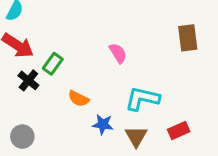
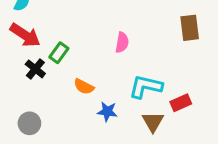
pink semicircle: (118, 53) -> (122, 43), turned 42
red rectangle: (179, 130) -> (181, 103), moved
brown triangle: (136, 137) -> (153, 122), moved

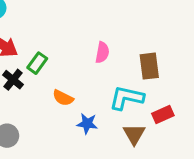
brown rectangle: (190, 28) -> (149, 66), moved

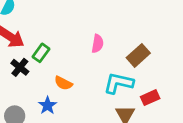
brown rectangle: (149, 66) -> (138, 55), turned 55
blue star: (87, 124) -> (48, 105), moved, turned 30

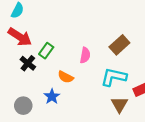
pink semicircle: (98, 44) -> (85, 55), moved
brown rectangle: (138, 55) -> (119, 45), moved

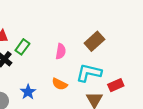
orange semicircle: (66, 77) -> (60, 84), moved

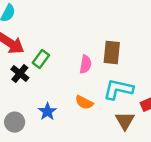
brown rectangle: (94, 41) -> (112, 52), moved, turned -42

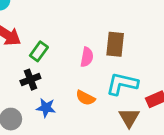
black cross: (20, 73) -> (30, 80), moved, turned 30
blue star: (47, 112) -> (46, 108), turned -30

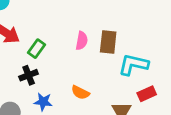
pink semicircle: (87, 57) -> (82, 41), moved
cyan L-shape: (122, 84) -> (133, 65), moved

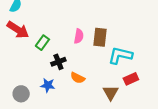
black cross: (29, 75) -> (58, 62), moved

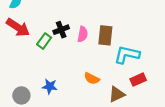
black cross: (58, 62) -> (61, 30), moved
orange semicircle: (78, 78) -> (92, 78), moved
brown triangle: (111, 93) -> (117, 94), turned 35

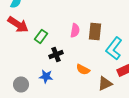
black cross: (61, 30) -> (56, 54), moved
cyan L-shape: (127, 55) -> (114, 48), turned -65

